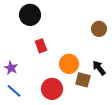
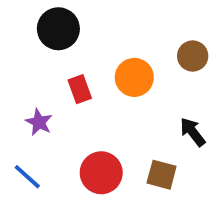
orange circle: (69, 64) -> (134, 77), moved
purple star: (11, 68) -> (39, 122), moved
brown square: (83, 80) -> (162, 175), moved

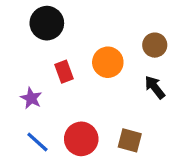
black arrow: (193, 132) -> (155, 87), moved
blue line: (27, 177) -> (37, 142), moved

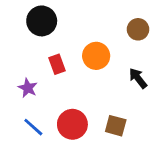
brown circle: (155, 45) -> (138, 29), moved

